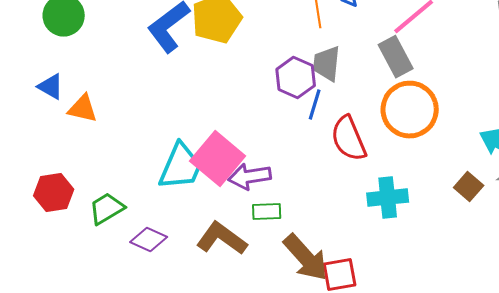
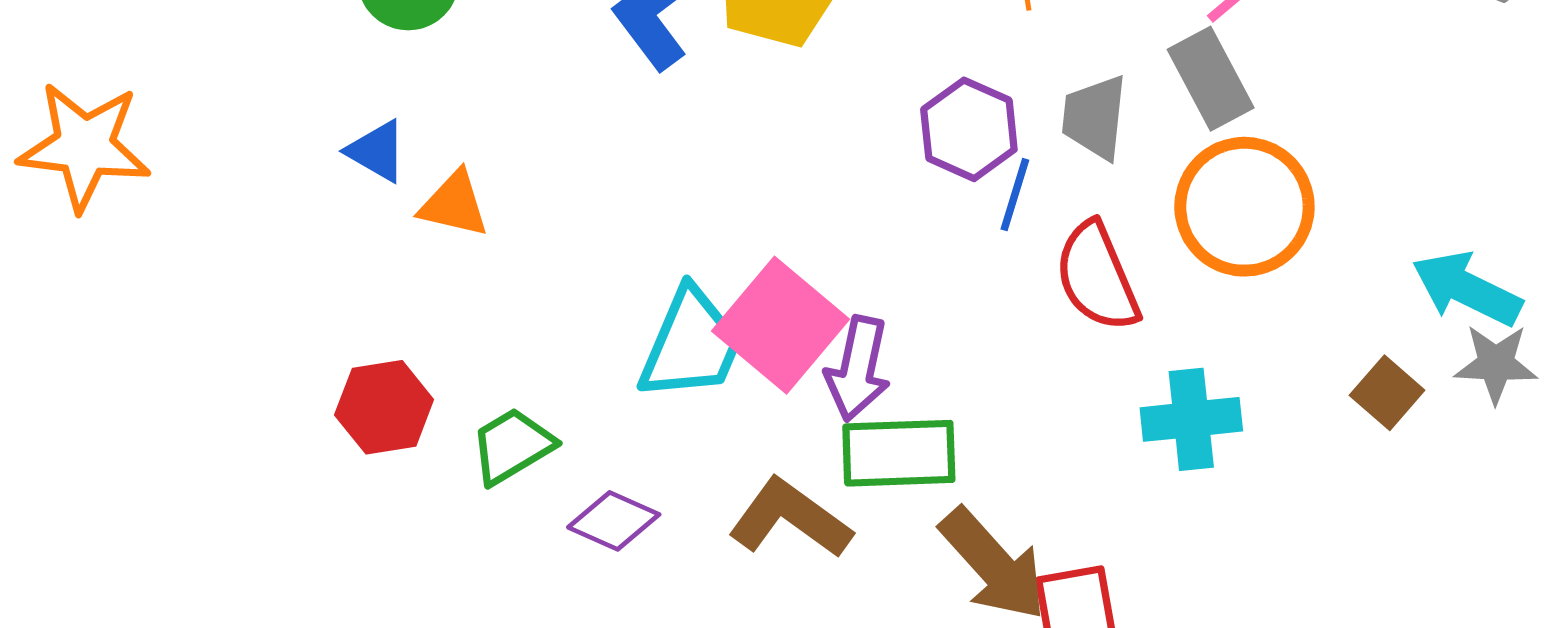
gray trapezoid: (327, 64) -> (1095, 117), moved
purple arrow: (250, 177) -> (858, 369), turned -69
green rectangle: (267, 212) -> (899, 453), size x1.6

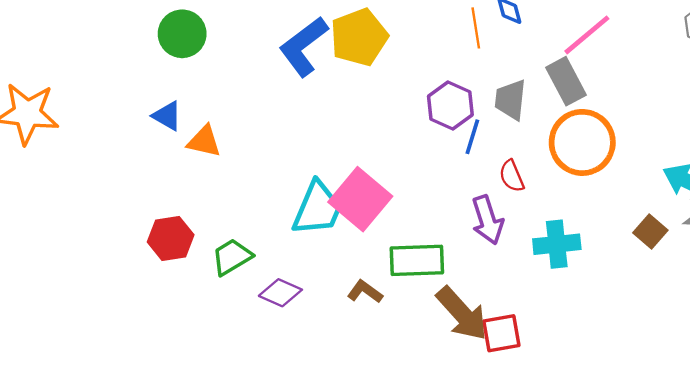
red semicircle: (1097, 277) -> (512, 176), size x0.6
purple arrow: (858, 369) -> (487, 220), moved, turned -30
brown L-shape: (790, 518) -> (365, 292), size x0.6

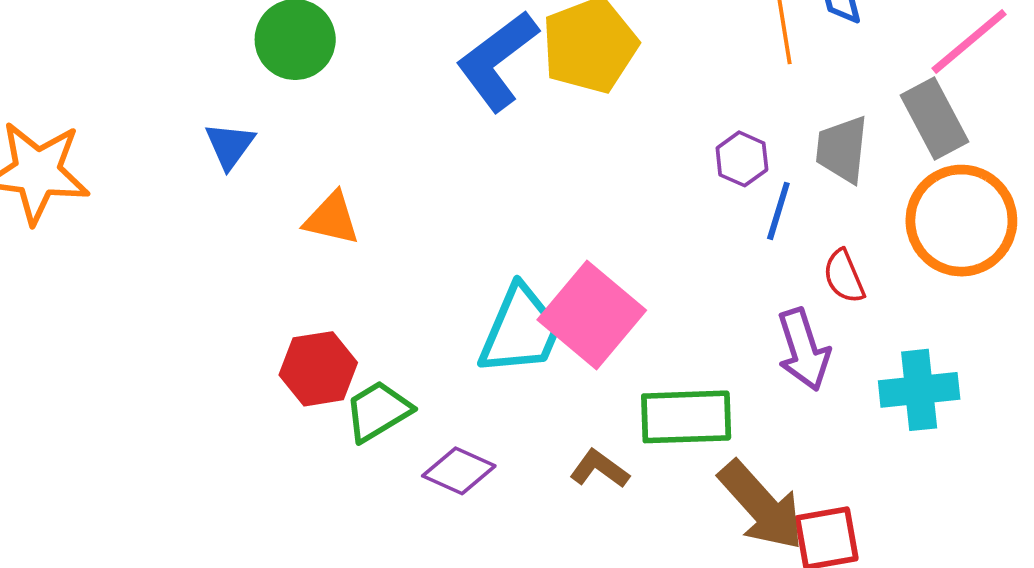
purple hexagon: (450, 105) -> (742, 159), size x0.7
blue triangle: (167, 116) -> (230, 145), moved, turned 36
red hexagon: (171, 238) -> (318, 369), moved

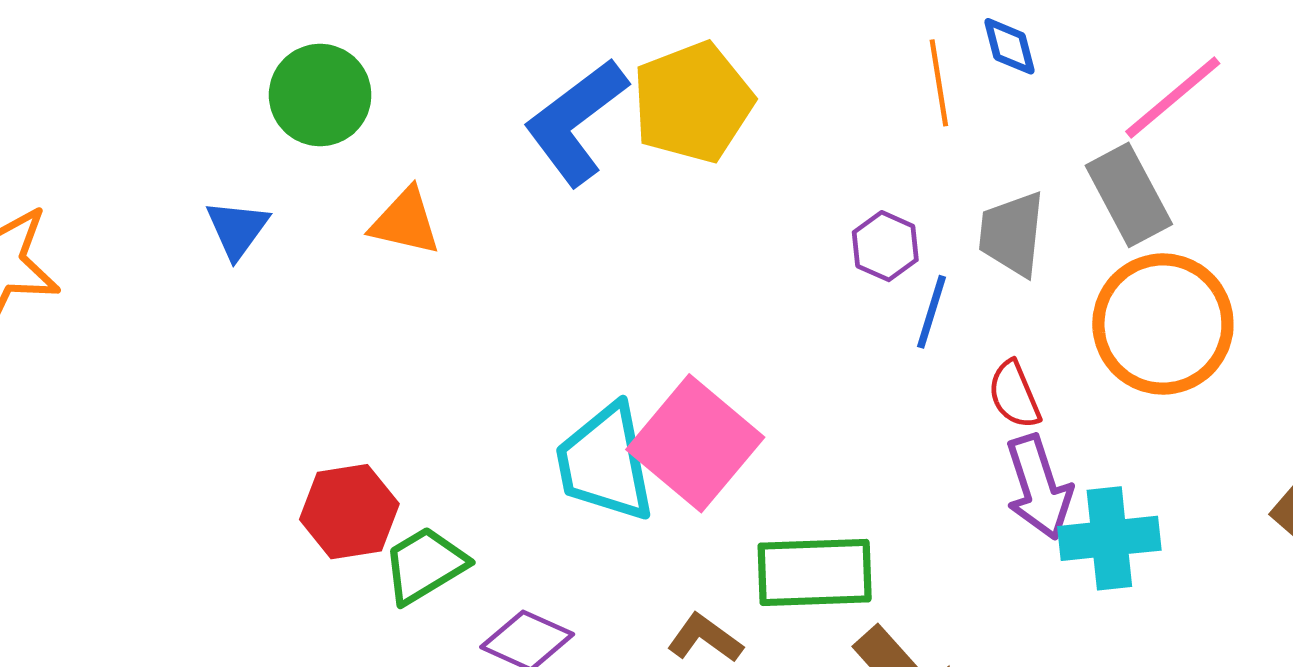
orange triangle: (332, 219) -> (405, 222), moved
cyan trapezoid: (520, 330) -> (605, 463), turned 146
purple arrow: (804, 350) -> (1039, 487), moved

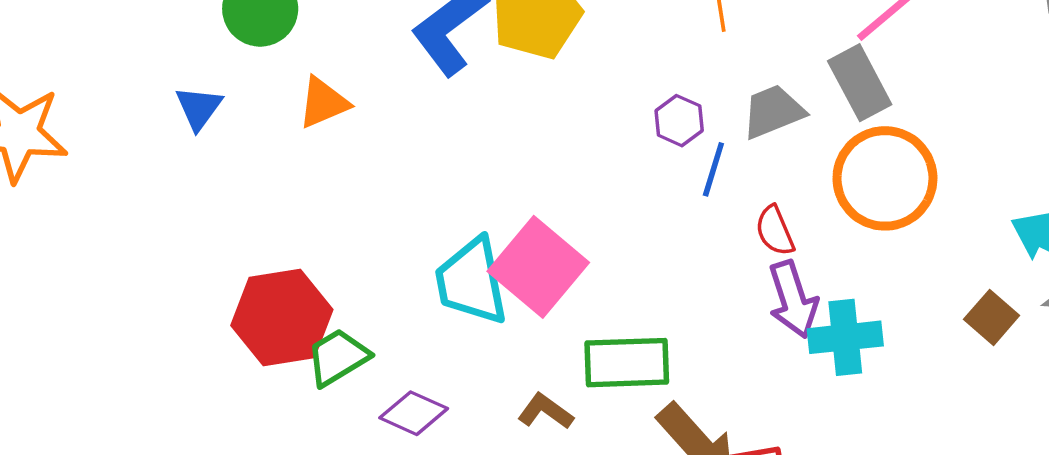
orange triangle: (405, 222) -> (323, 103), turned -36
gray trapezoid: (1012, 234) -> (773, 112), turned 62
red hexagon: (349, 512) -> (282, 317), size x1.4

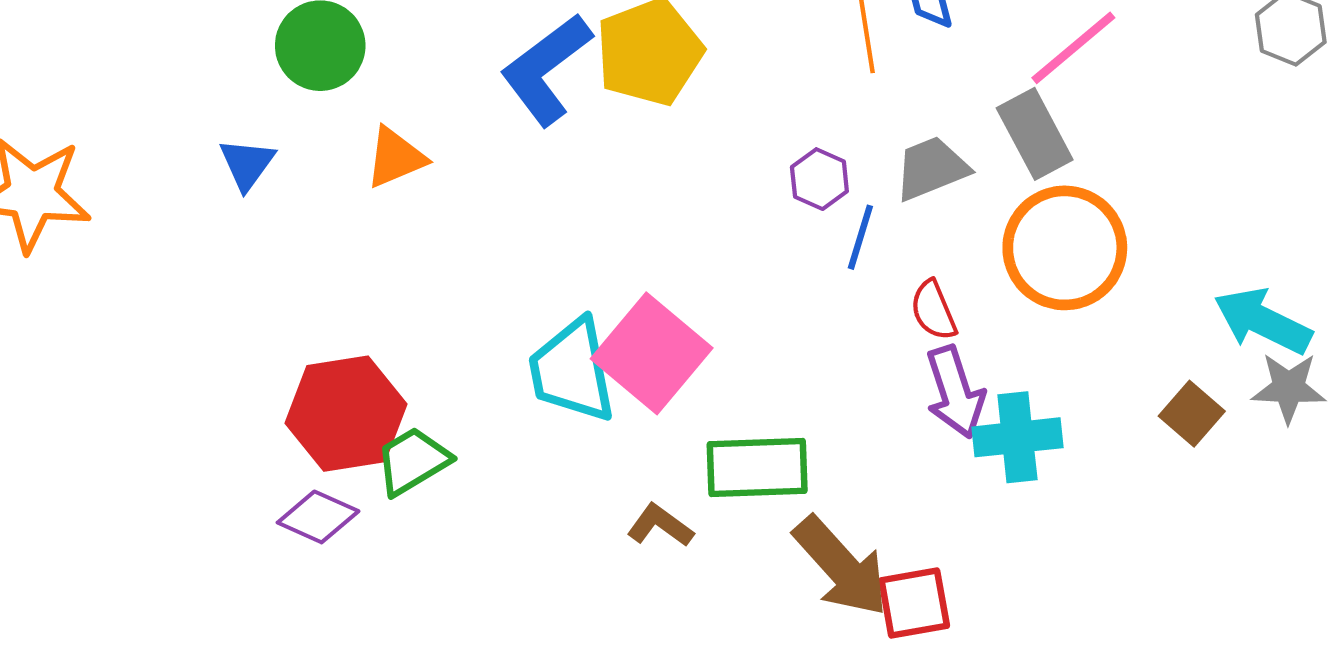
purple diamond: (414, 413) -> (318, 517), moved

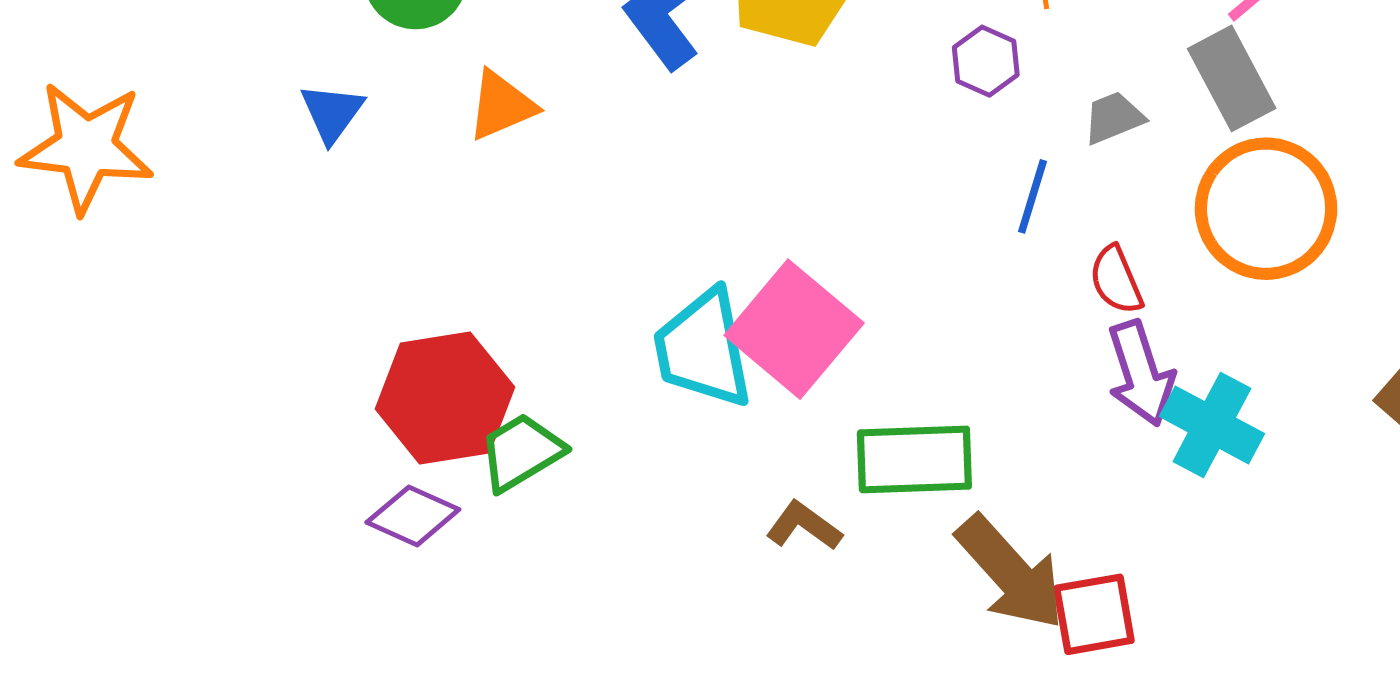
gray trapezoid: (931, 168) -> (1114, 118), size x0.7
purple hexagon: (819, 179) -> (986, 61), moved
cyan cross: (1017, 437) -> (1212, 425), turned 34

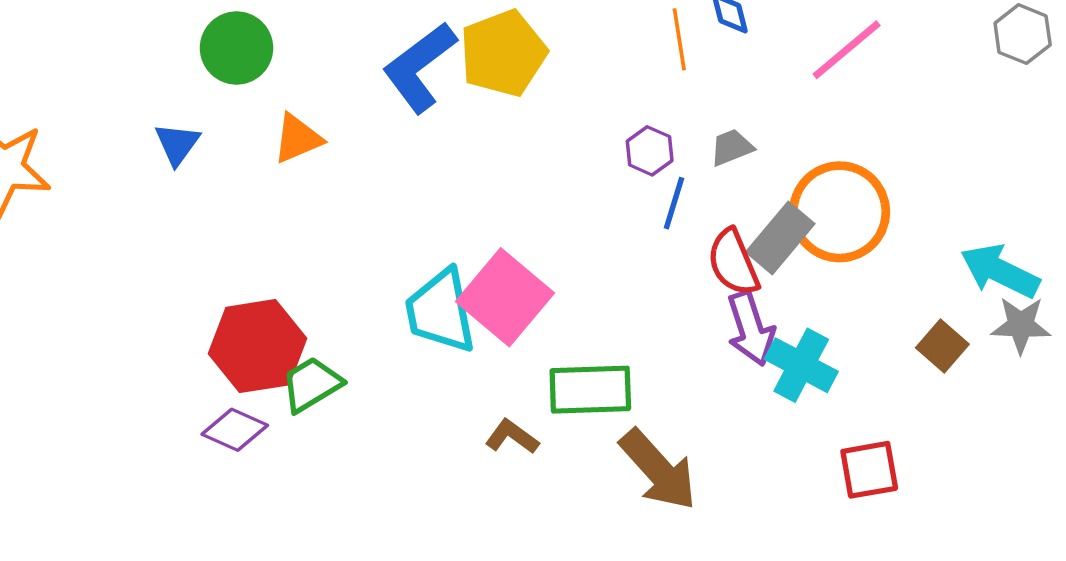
purple hexagon: (986, 61) -> (650, 151), moved
gray rectangle: (1232, 78) -> (780, 238), moved, turned 68
red semicircle: (1116, 280) -> (733, 262), size x1.4
red square: (1094, 614) -> (869, 470), moved

